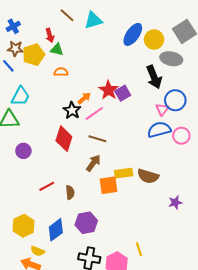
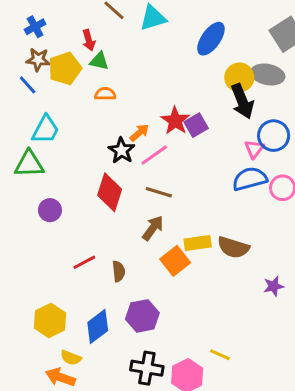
yellow circle: (154, 39) -> (239, 77), moved
orange square: (108, 185) -> (175, 261), turned -30
yellow line: (139, 249) -> (220, 355), turned -48

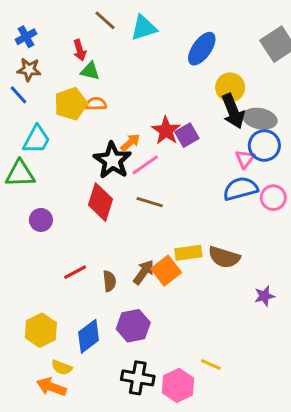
yellow pentagon: (65, 69) -> (71, 104), moved
gray ellipse: (268, 74) -> (260, 119), moved
black star: (122, 151) -> (112, 160), size x1.4
brown arrow: (153, 228) -> (144, 272), moved

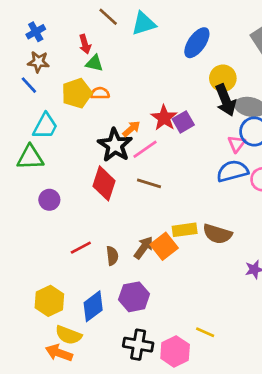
yellow semicircle: (62, 367) -> (68, 335), size x1.4

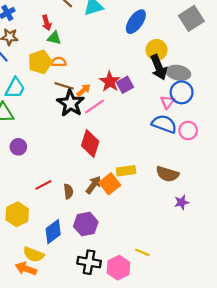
blue semicircle: (232, 171) -> (164, 124), turned 35
red diamond: (104, 183) -> (90, 144), moved
brown line: (149, 183) -> (64, 86), moved
brown semicircle: (217, 234) -> (167, 174), moved
yellow hexagon: (49, 301) -> (17, 214), moved

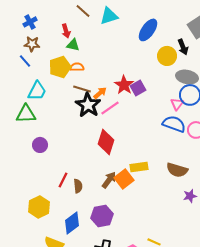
black arrow: (159, 67) -> (183, 47), moved, size x0.7
red line: (43, 185) -> (63, 180), turned -35
brown semicircle: (68, 191) -> (78, 186), moved

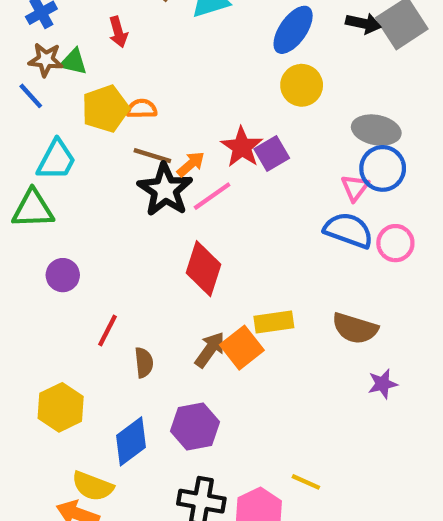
green triangle: (73, 45) -> (73, 62), moved
black arrow: (183, 47) -> (363, 23), moved, turned -56
yellow circle: (167, 56) -> (302, 85), moved
red line: (63, 180) -> (108, 331), moved

